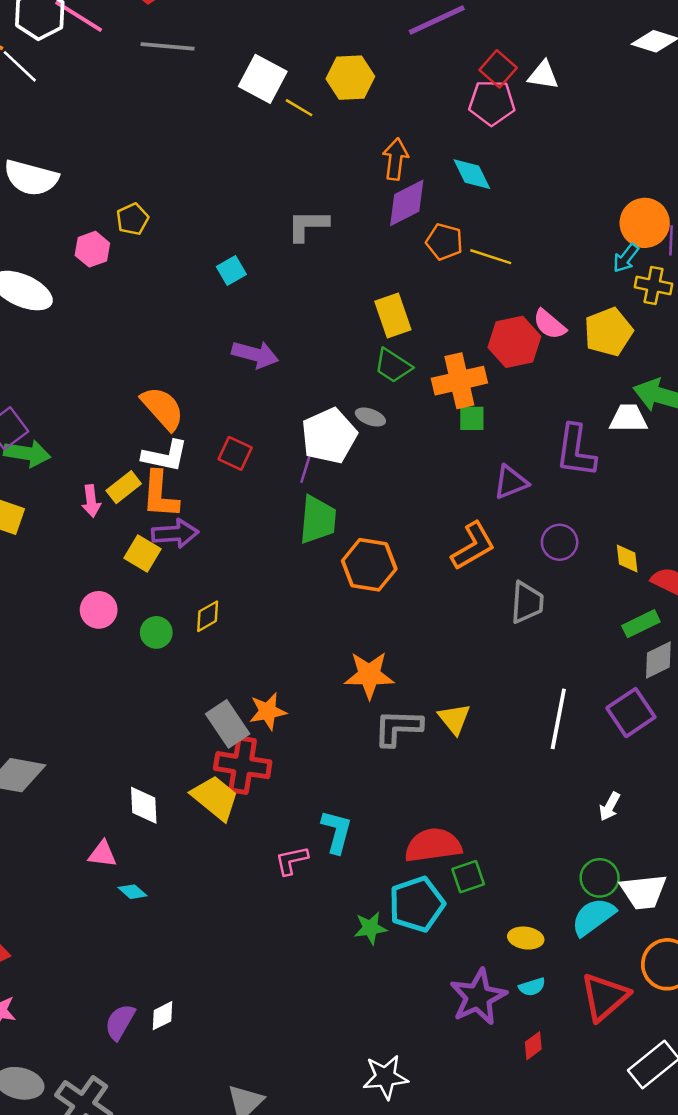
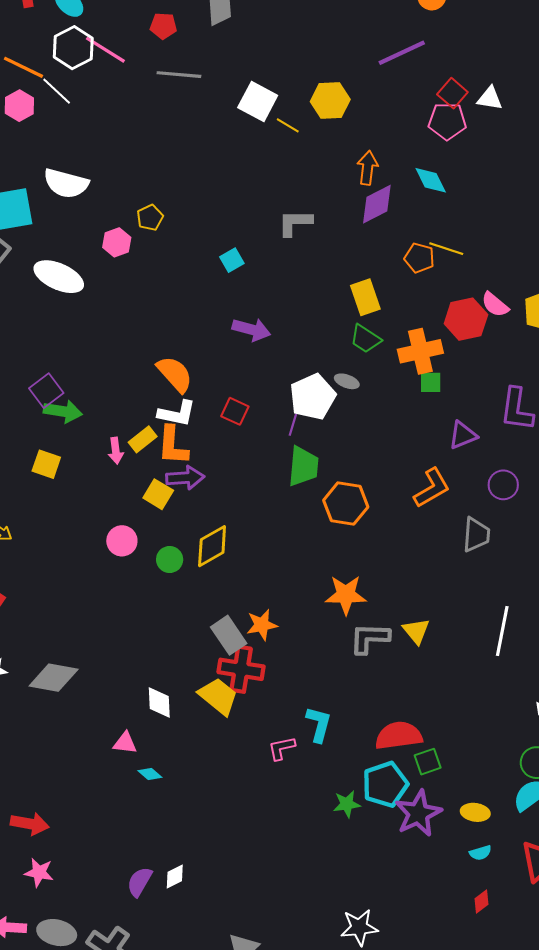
orange pentagon: (444, 242) -> (419, 258), moved
yellow diamond: (208, 616) -> (212, 546), size x1.6
purple star: (478, 997) -> (418, 813), moved

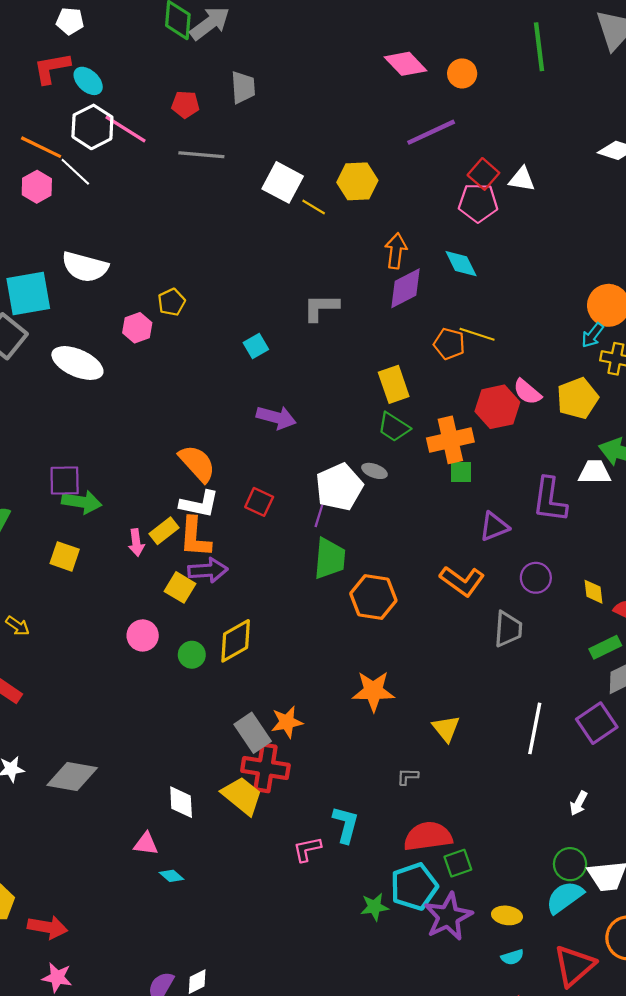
purple square: (46, 391) -> (65, 481), turned 36
orange L-shape: (432, 488) -> (462, 581), turned 66
gray L-shape: (370, 638) -> (408, 777), moved, size x0.5

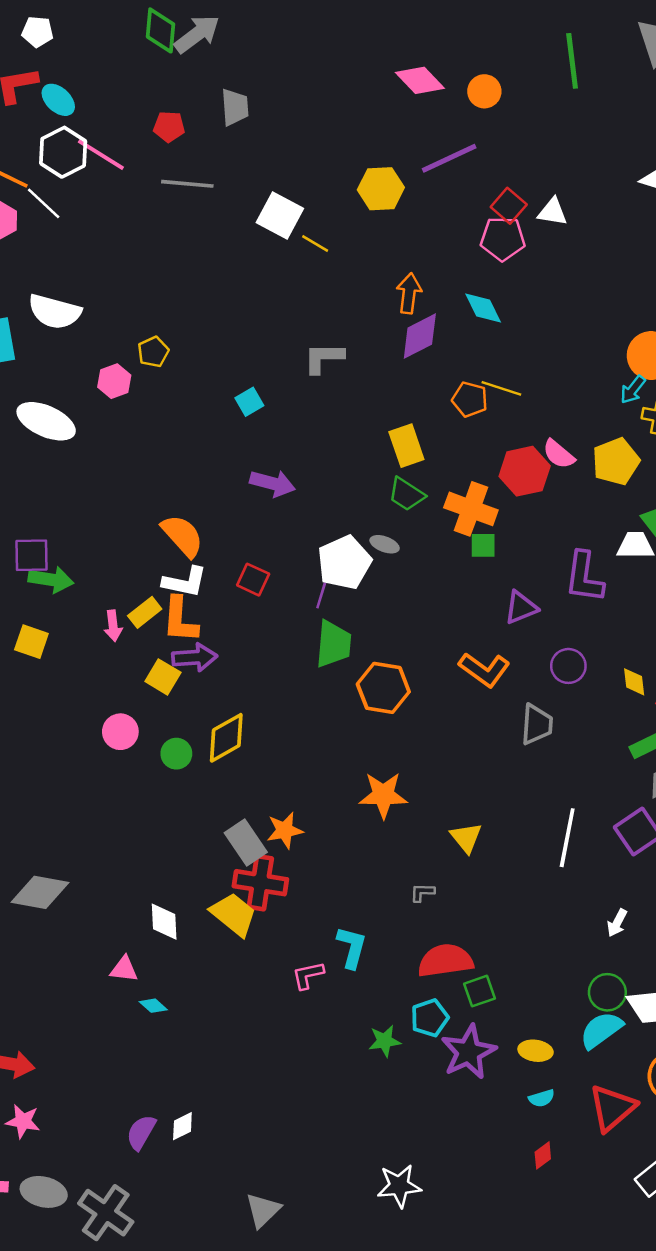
yellow hexagon: (357, 181) -> (381, 189), moved
orange cross: (450, 440) -> (471, 509), turned 33
cyan pentagon: (414, 887) -> (430, 1018), size x0.7

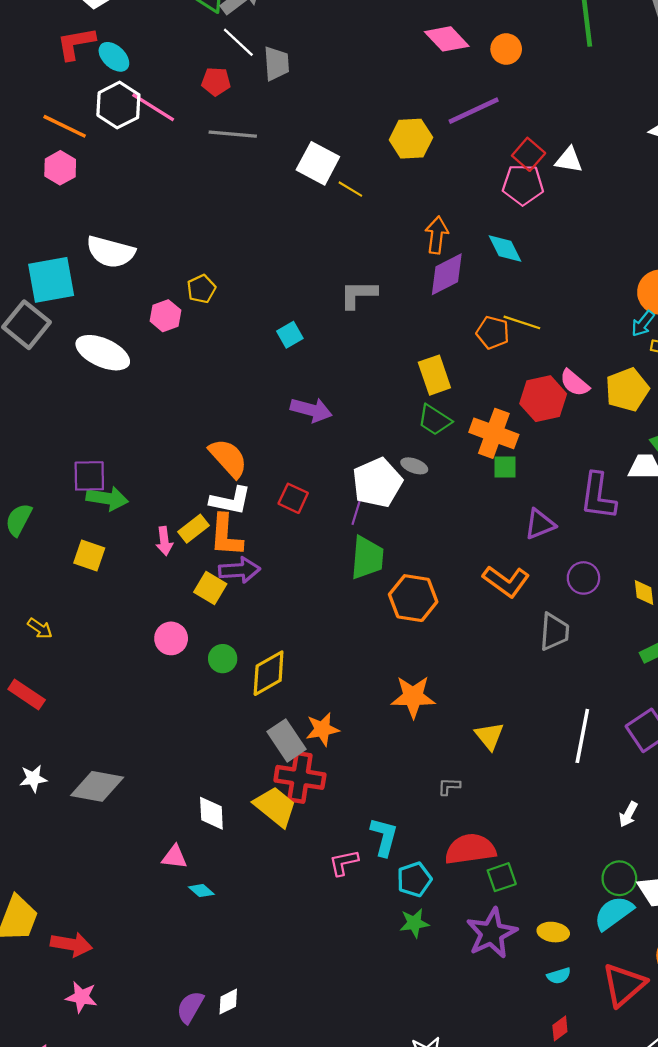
white line: (44, 203) -> (238, 42), moved
yellow diamond: (226, 738) -> (269, 673), moved
cyan pentagon: (430, 1018) -> (414, 879), moved

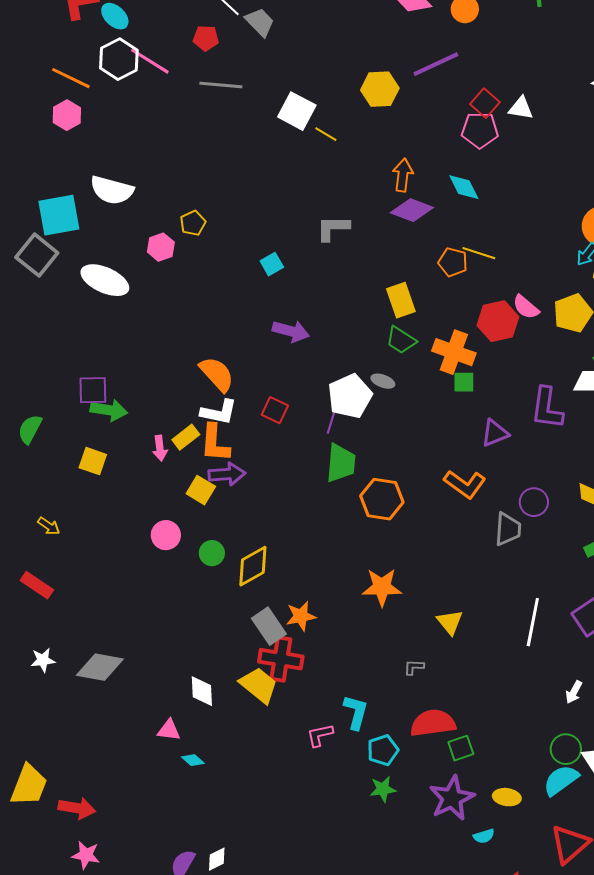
gray trapezoid: (276, 64) -> (260, 22), turned -40
purple diamond: (447, 274) -> (412, 210), turned 48
purple circle: (583, 578) -> (534, 502), moved
cyan semicircle: (559, 976) -> (484, 836), moved

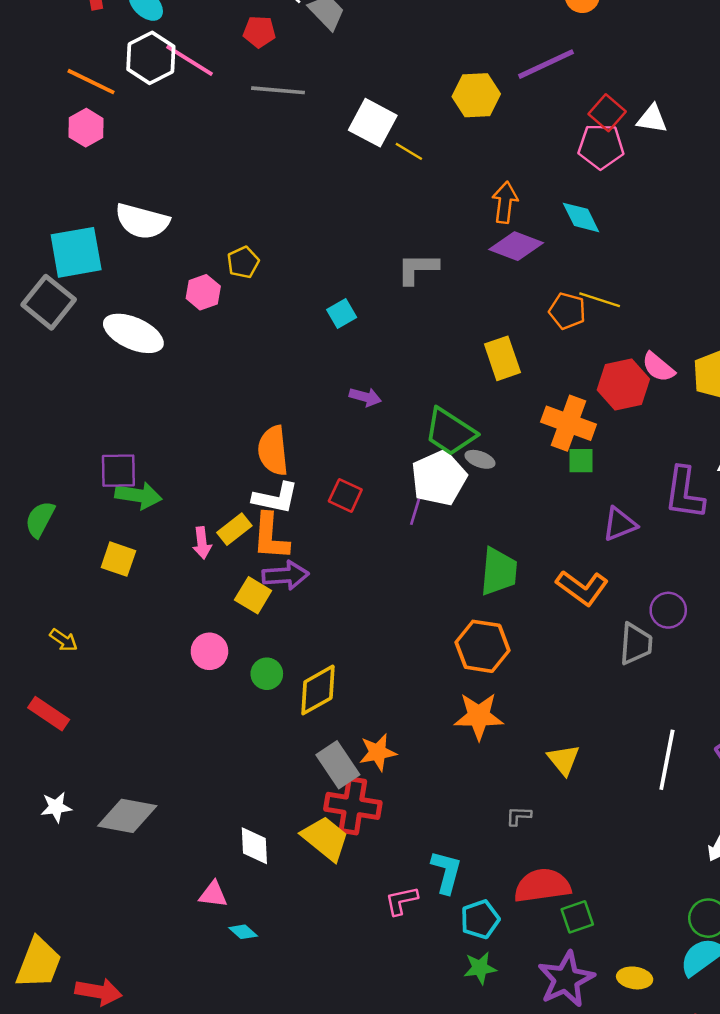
purple arrow: (291, 331) -> (365, 397), size x0.7
green trapezoid: (401, 340) -> (450, 432), moved, size x1.4
orange semicircle: (217, 374) -> (273, 451), turned -144
green trapezoid: (341, 463) -> (499, 572), moved
orange hexagon: (382, 499) -> (482, 646), moved

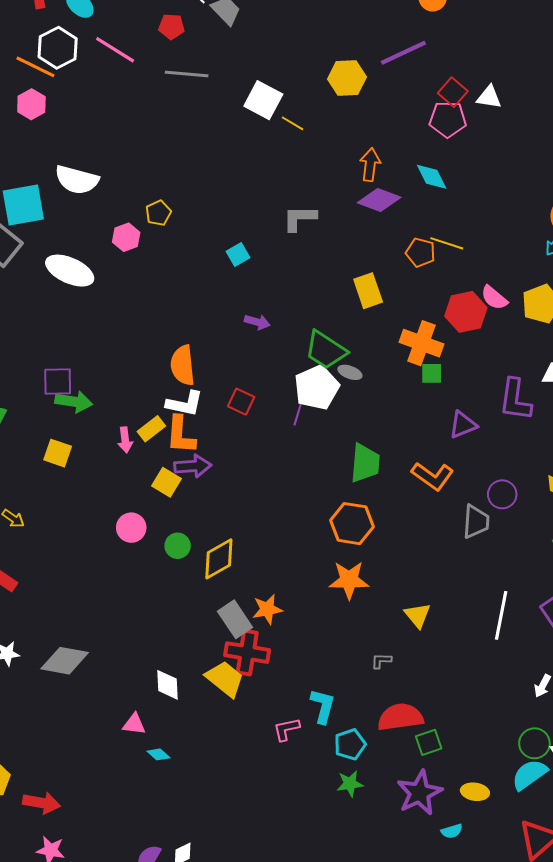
white hexagon: (151, 58) -> (58, 48), moved

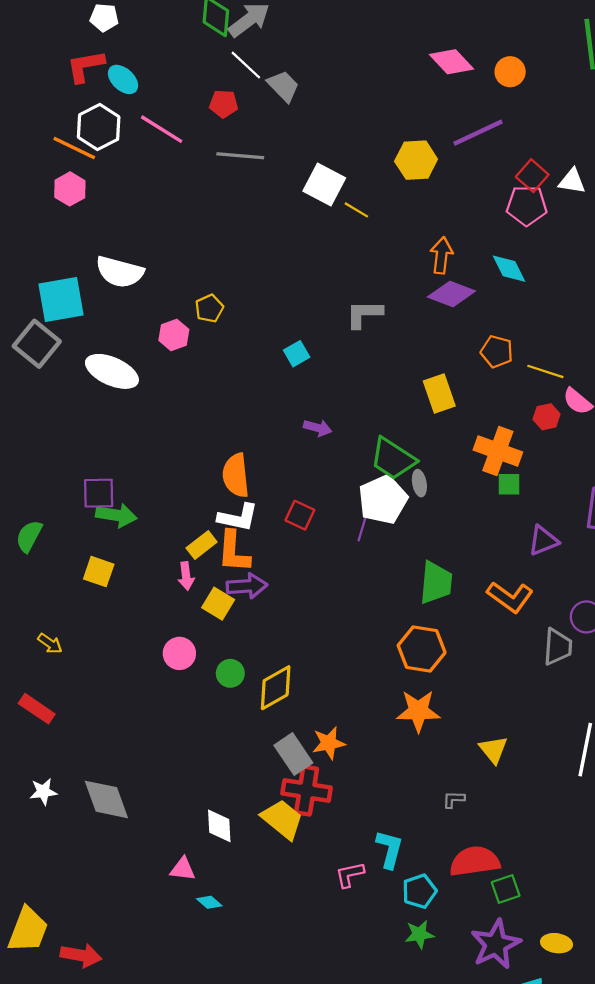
yellow line: (447, 243) -> (545, 371), moved
red hexagon: (466, 312) -> (547, 417), size x0.6
gray ellipse: (350, 372) -> (419, 483), turned 60
pink arrow: (125, 440) -> (186, 576), moved
gray diamond: (65, 661) -> (106, 799), turned 60

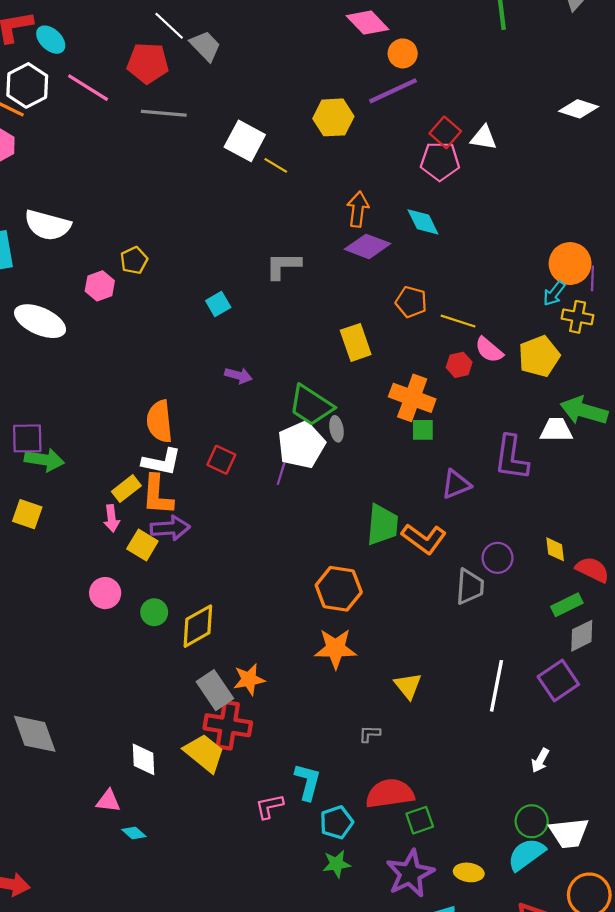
orange circle: (510, 72) -> (403, 53), moved
red pentagon: (224, 104) -> (148, 63), size x1.5
green trapezoid: (436, 583) -> (382, 525), moved

